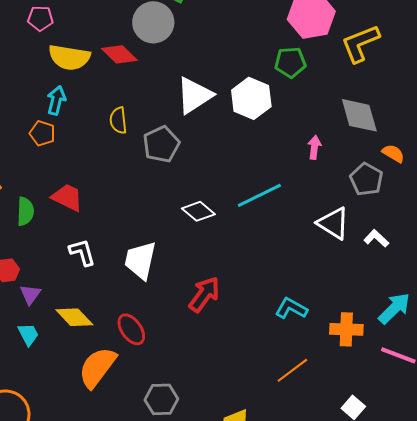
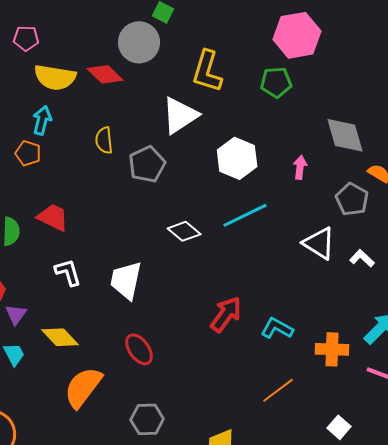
yellow L-shape: (360, 43) -> (207, 71), moved, turned -51
white hexagon: (251, 98) -> (237, 158), moved
red arrow: (204, 294) -> (226, 314), moved
red ellipse: (131, 329) -> (139, 349), moved

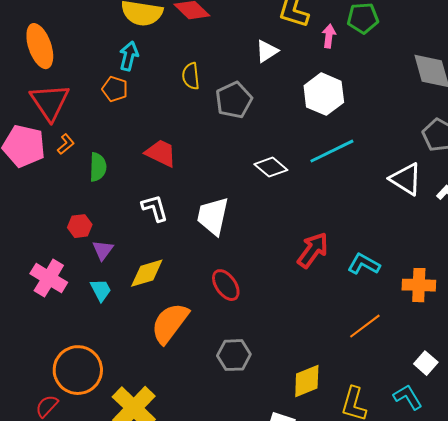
white triangle: (180, 115) -> (267, 51), size x0.6
pink arrow: (300, 167) -> (329, 36), moved
red trapezoid: (53, 217) -> (161, 153), moved
yellow diamond: (60, 337) -> (147, 273), turned -63

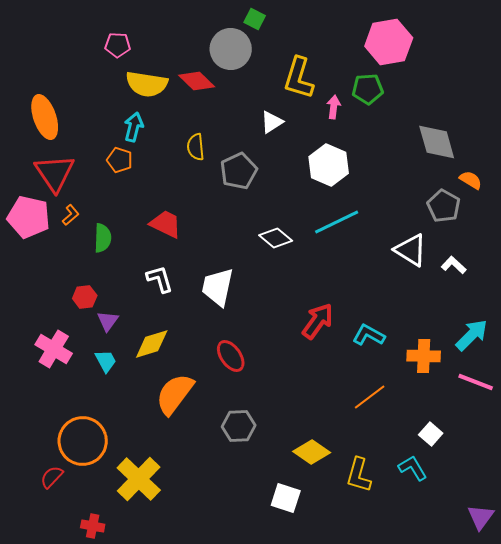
yellow diamond: (307, 381) -> (312, 452), turned 57

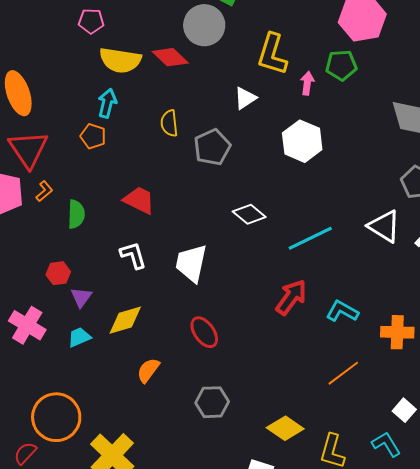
cyan line: (337, 222) -> (310, 238), moved
cyan trapezoid: (106, 361) -> (79, 337), turned -85
orange semicircle: (175, 394) -> (148, 370), size x0.6

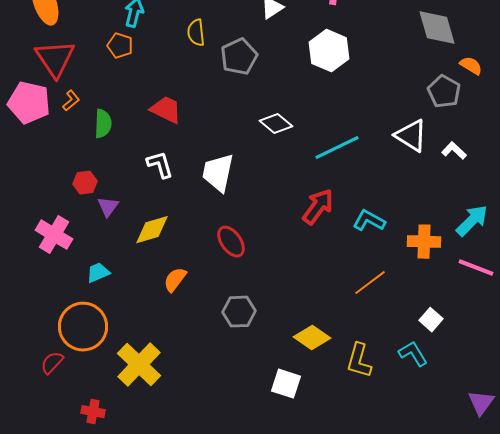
cyan trapezoid: (79, 337) -> (98, 273), moved

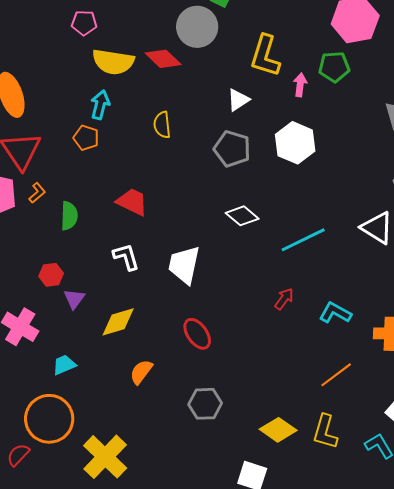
gray pentagon: (239, 57) -> (232, 149), moved, turned -30
red arrow: (318, 207) -> (284, 299), size x0.6
yellow L-shape: (359, 361) -> (325, 432), moved

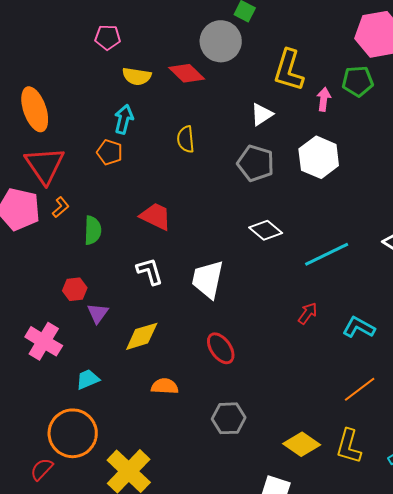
yellow semicircle: (113, 62) -> (137, 76), size x0.7
orange semicircle: (141, 372) -> (165, 386), turned 56

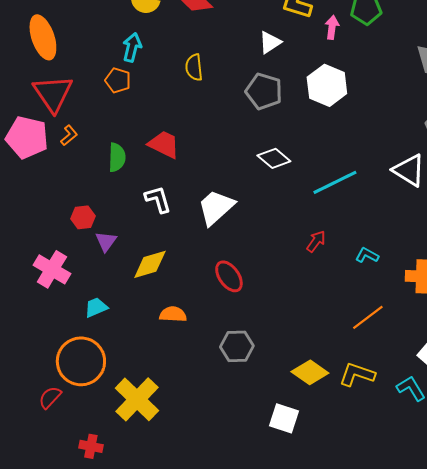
green semicircle: (93, 230) -> (117, 157), moved
white trapezoid: (208, 279) -> (216, 207), turned 36
cyan L-shape: (359, 327) -> (367, 255), size x0.7
yellow L-shape: (349, 446) -> (357, 374), turned 93

